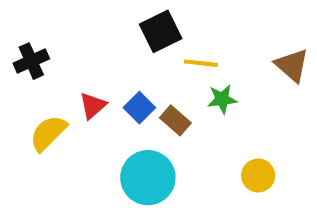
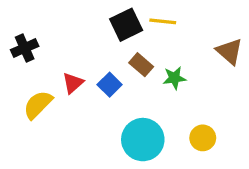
yellow line: (201, 63) -> (163, 21), moved
brown rectangle: (175, 120) -> (141, 65), moved
cyan circle: (148, 178) -> (143, 140), moved

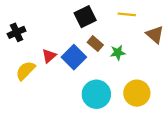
yellow line: (163, 21) -> (127, 14), moved
blue square: (110, 85) -> (74, 57), size x1.5
yellow circle: (203, 138) -> (137, 93), size x1.5

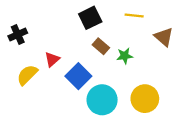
blue square: (74, 57) -> (78, 76), moved

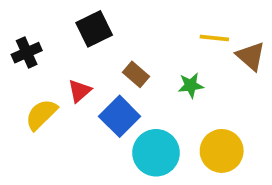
yellow line: (134, 15) -> (214, 38), moved
black square: (90, 18) -> (94, 29), moved
brown rectangle: (101, 46) -> (136, 74), moved

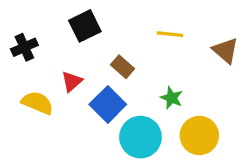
yellow line: (214, 38) -> (170, 34), moved
green star: (191, 85) -> (172, 98), moved, turned 30
yellow semicircle: (41, 115) -> (37, 103), turned 68

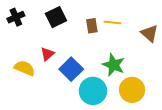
black cross: (24, 47) -> (16, 17), moved
brown rectangle: (122, 67) -> (92, 26), moved, turned 40
green star: (172, 98) -> (114, 65), size x1.5

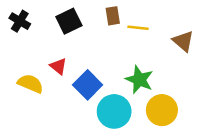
black cross: (16, 17) -> (20, 21), turned -35
brown rectangle: (92, 26) -> (113, 16), moved
red triangle: (47, 54) -> (58, 66), turned -40

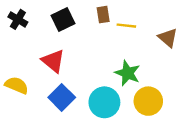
red triangle: (58, 66) -> (53, 61), size x1.5
yellow semicircle: (30, 84) -> (17, 85), moved
blue square: (88, 85) -> (62, 97), moved

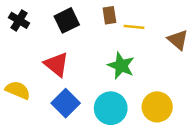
green star: (128, 73) -> (121, 66), moved

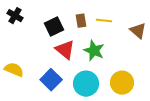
brown rectangle: (109, 15) -> (81, 21), moved
black square: (67, 20) -> (54, 27), moved
red triangle: (56, 64) -> (65, 50), moved

